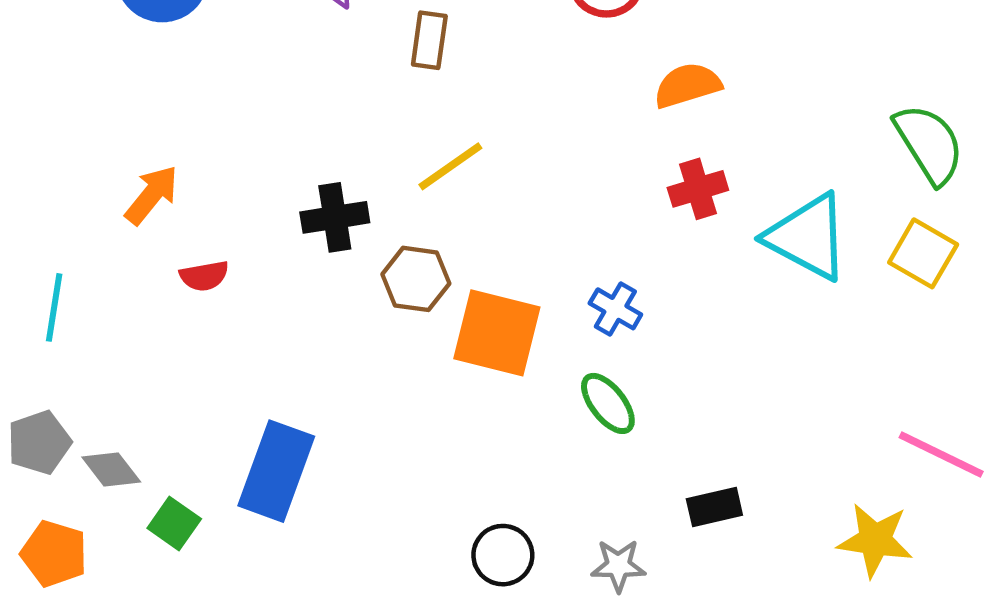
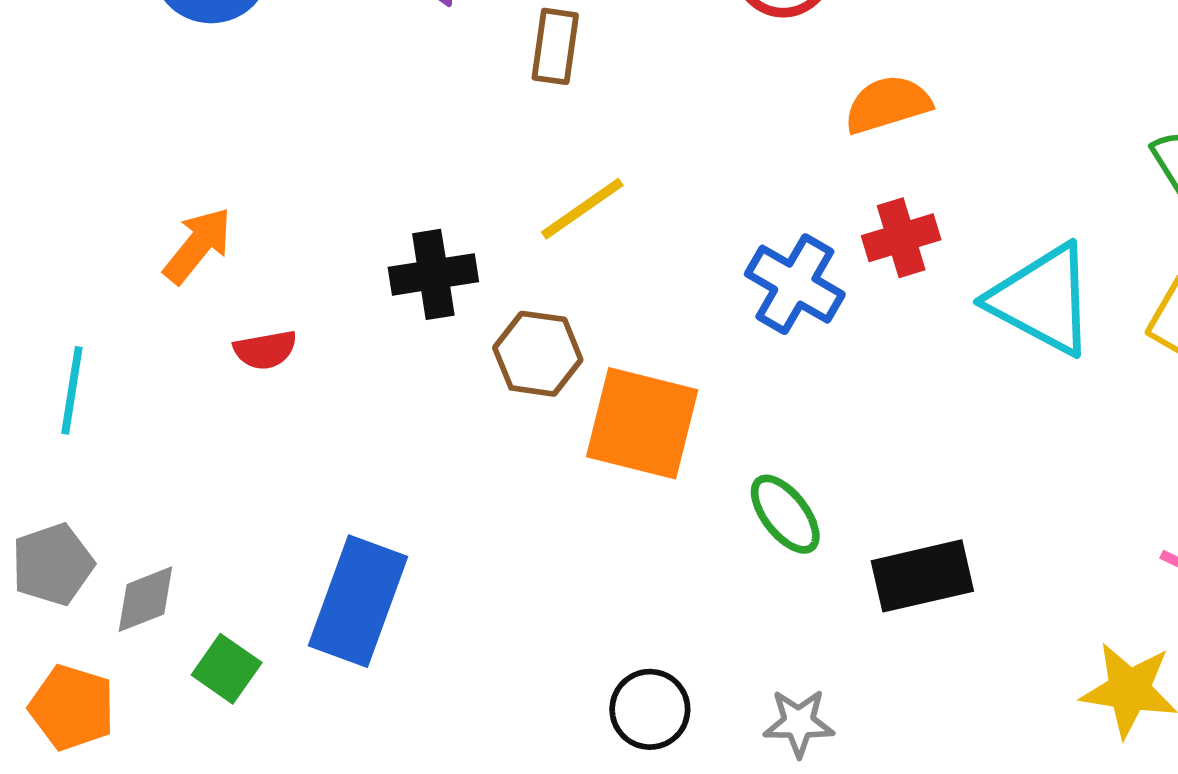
blue cross: (615, 309) -> (795, 284), moved, size x1.4
gray diamond: (111, 470) -> (145, 599), turned -74
black rectangle: (714, 507) -> (922, 576), moved, size x1.4

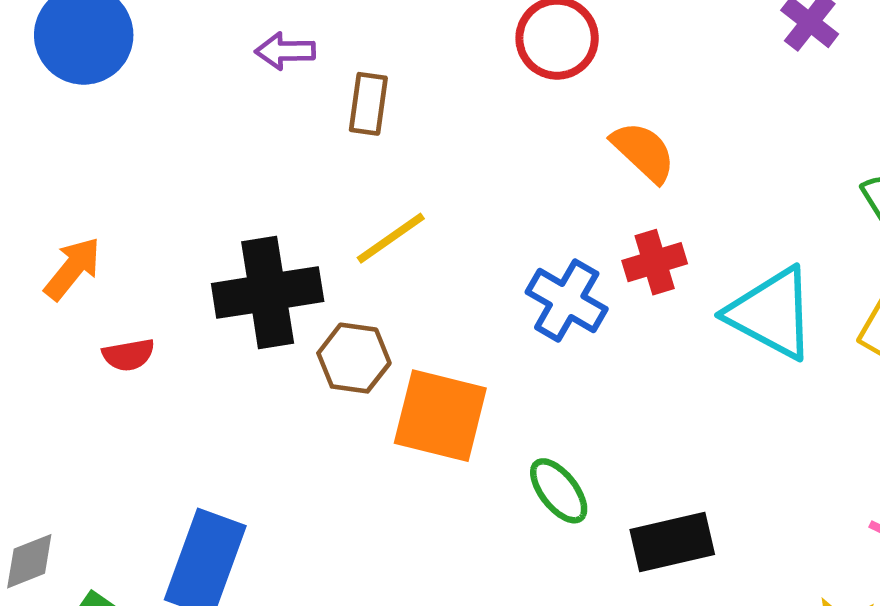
orange semicircle: (888, 104) -> (643, 152), turned 60
black cross: (433, 274) -> (268, 292), size x1.5

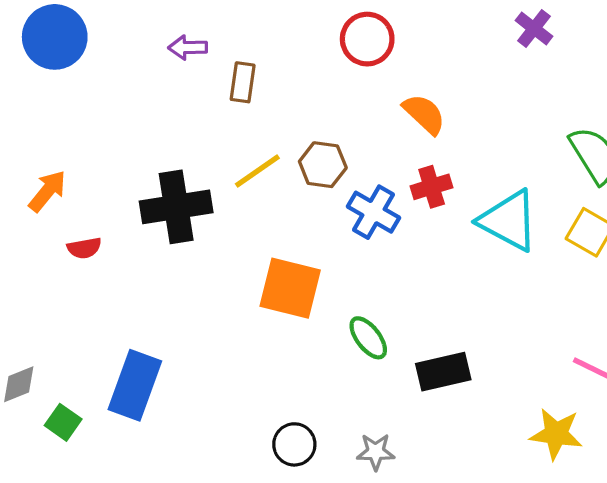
brown hexagon: (354, 358) -> (323, 165), moved

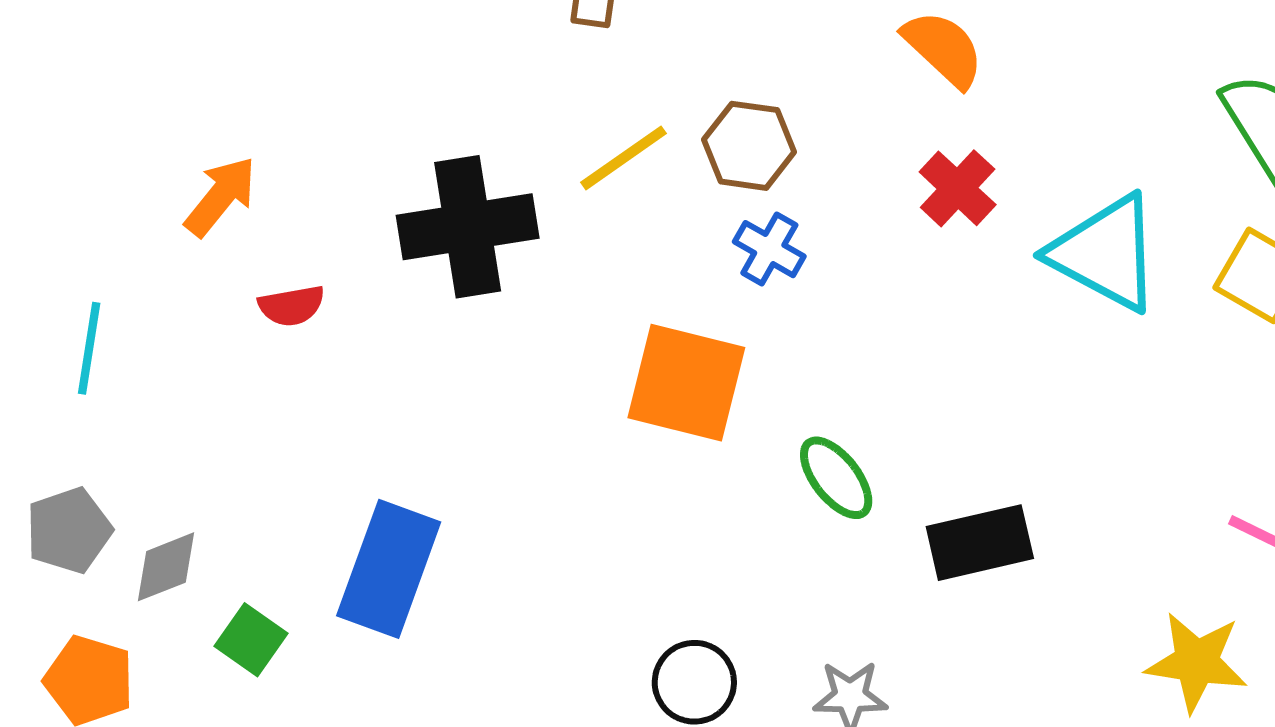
red cross: (432, 187) -> (958, 188), turned -30
blue cross: (374, 212) -> (769, 249), moved, size x0.7

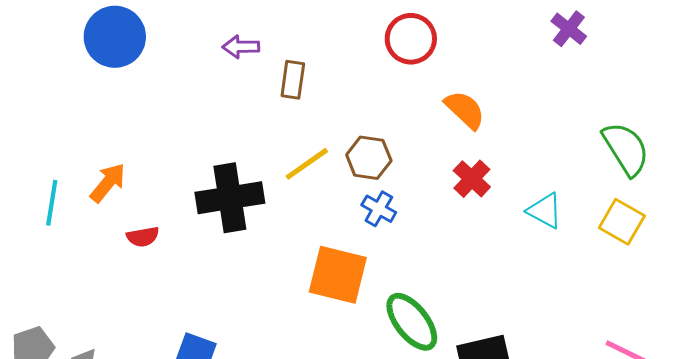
cyan triangle: (1105, 253) -> (545, 211), size x0.6
cyan line: (89, 348) -> (52, 203), moved
green ellipse: (836, 478) -> (412, 322), size x1.4

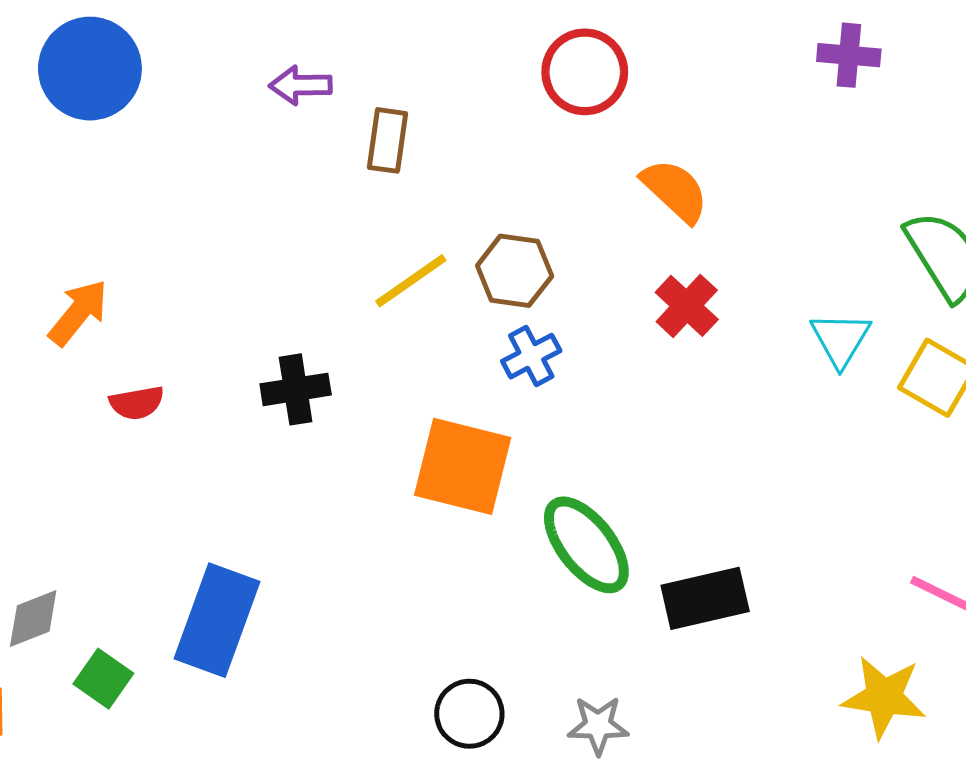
purple cross: (569, 29) -> (849, 55), turned -33
black cross: (230, 198) -> (296, 389), moved, size x0.6
blue cross: (379, 209) -> (531, 356), turned 32
cyan triangle: (545, 211) -> (840, 339), moved, turned 33

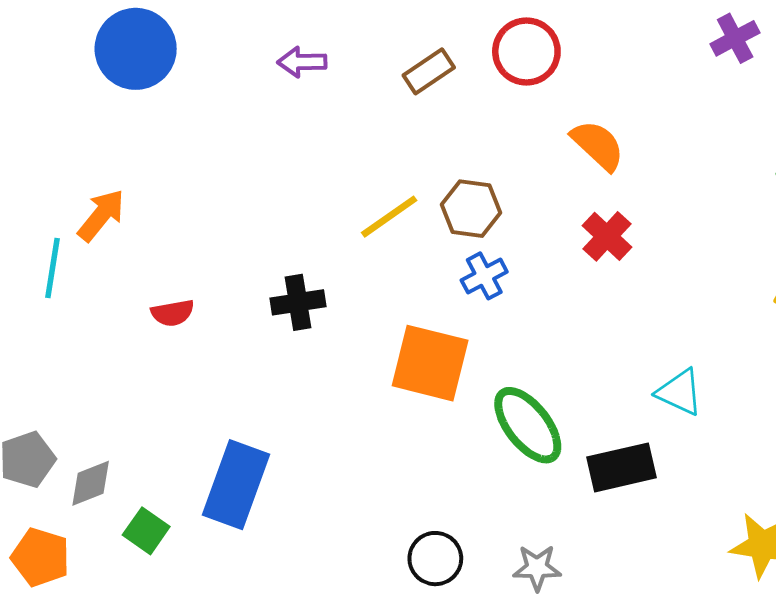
purple cross: (849, 55) -> (735, 38), turned -33
brown rectangle: (387, 140) -> (429, 71), moved, turned 48
orange arrow: (78, 313) -> (101, 215), moved
cyan triangle: (840, 339) -> (680, 392), moved, turned -36

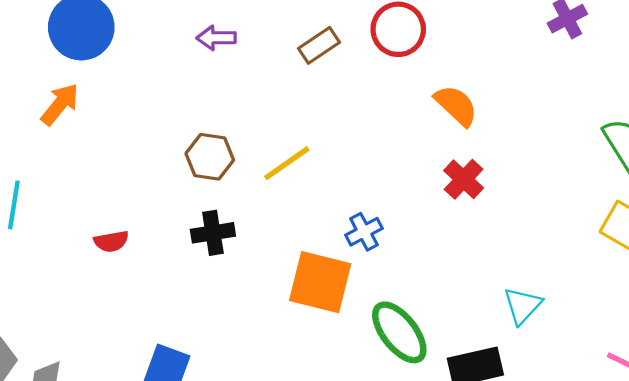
brown hexagon: (471, 209) -> (210, 157), moved
orange arrow: (101, 215) -> (60, 104), moved
blue cross: (484, 276) -> (364, 232), moved
cyan triangle: (680, 392) -> (522, 306), turned 48

